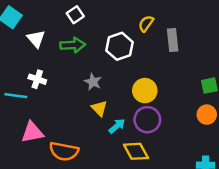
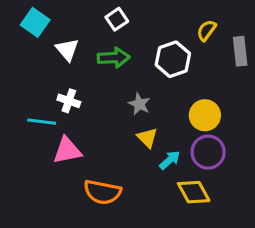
pink triangle: (32, 132) -> (67, 150), moved

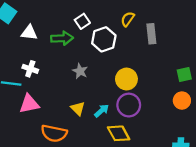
white square: (117, 19) -> (82, 21), moved
white triangle: (67, 50) -> (29, 33), turned -42
yellow triangle: (147, 138) -> (78, 108), moved

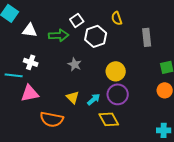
yellow semicircle: (128, 19) -> (117, 18), turned -56
gray rectangle: (151, 34) -> (147, 37), moved

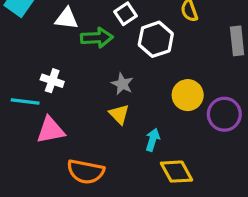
white triangle: (30, 30) -> (67, 19), moved
purple circle: (118, 94) -> (224, 114), moved
yellow triangle: (73, 97) -> (119, 114), moved
cyan arrow: (94, 99) -> (153, 140), turned -32

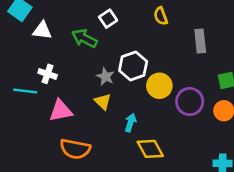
white triangle: (67, 19) -> (42, 30), moved
green arrow: (97, 38) -> (84, 38), turned -150
white hexagon: (156, 39) -> (133, 66), moved
pink triangle: (51, 130) -> (61, 111), moved

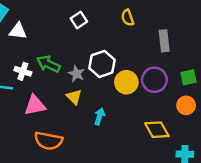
green arrow: (84, 38) -> (48, 64), moved
purple circle: (190, 102) -> (154, 80), moved
yellow diamond: (150, 149) -> (157, 130), moved

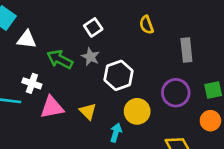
green arrow: (48, 64) -> (60, 59), moved
gray star: (76, 74) -> (91, 57), moved
yellow circle: (126, 82) -> (137, 111), moved
pink triangle: (35, 105) -> (52, 107), moved

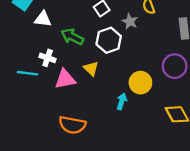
gray star: (91, 57) -> (130, 21), moved
white hexagon: (118, 75) -> (109, 40), moved
yellow triangle: (88, 111) -> (91, 68), moved

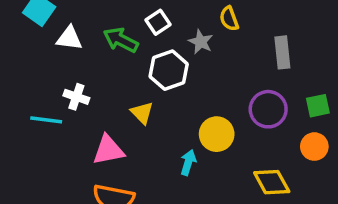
green arrow: (72, 37) -> (121, 40), moved
pink triangle: (65, 79) -> (108, 150), moved

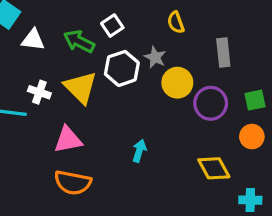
gray star: (201, 42) -> (155, 57), moved
yellow triangle: (142, 113) -> (81, 87), moved, size x1.6
yellow circle: (217, 134) -> (177, 83), moved

